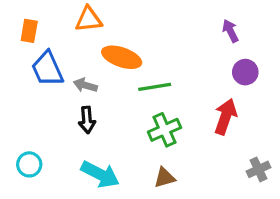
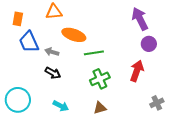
purple arrow: (230, 31) -> (140, 19), size x1.6
black arrow: (87, 120) -> (53, 73), turned -56
cyan circle: (29, 164) -> (18, 100), size x1.6
cyan arrow: (100, 174) -> (61, 106), size x0.7

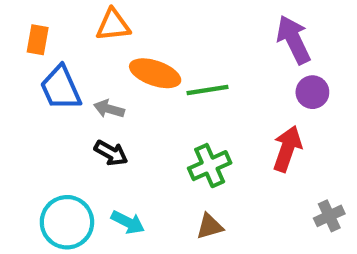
green line: (94, 53) -> (208, 90), moved
cyan circle: (18, 100) -> (67, 222), moved

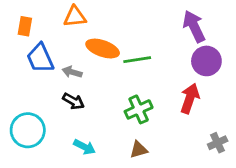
purple circle: (312, 92) -> (206, 61), size x1.4
cyan circle: (67, 222) -> (28, 130), moved

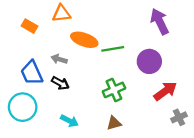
orange rectangle: (25, 26) -> (29, 26), moved, turned -70
blue trapezoid: (40, 58) -> (32, 73), moved
purple circle: (206, 61) -> (149, 61), moved
red arrow: (190, 98) -> (165, 91), moved, turned 35

